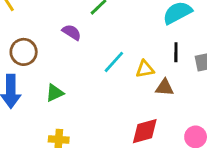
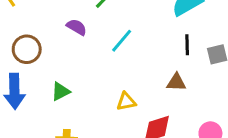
cyan line: (114, 62) -> (122, 41), moved
yellow triangle: (145, 69) -> (126, 102), moved

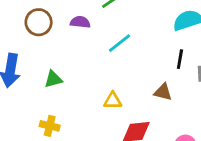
purple semicircle: (77, 27) -> (80, 22), turned -36
brown circle: (27, 49) -> (39, 22), moved

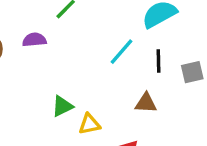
cyan line: (120, 43) -> (122, 52), moved
green triangle: (53, 79) -> (62, 106), moved

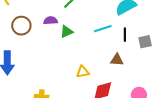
cyan line: (122, 52) -> (103, 29), turned 30
green triangle: (62, 106) -> (67, 32), moved

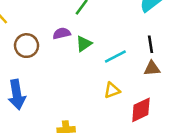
cyan line: (103, 29) -> (115, 56), moved
black line: (125, 35) -> (151, 44), moved

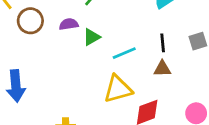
brown circle: (27, 46) -> (30, 21), moved
yellow triangle: (112, 90) -> (118, 89), size x1.6

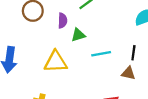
purple semicircle: (69, 24) -> (63, 21), turned 88
yellow triangle: (118, 89) -> (56, 62), moved

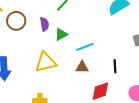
black line: (133, 53) -> (115, 66), moved
brown triangle: (128, 73) -> (82, 67), moved

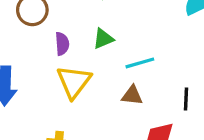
purple semicircle: (44, 24) -> (62, 44), moved
yellow triangle: (46, 62) -> (74, 82), turned -45

